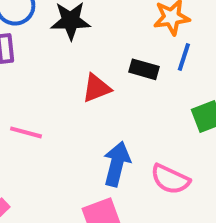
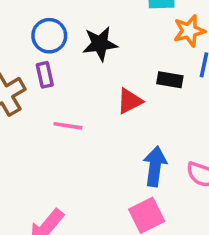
pink line: (26, 132) -> (68, 126), moved

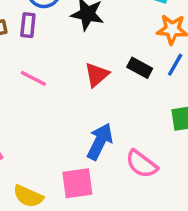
red triangle: (130, 101) -> (97, 75), turned -32

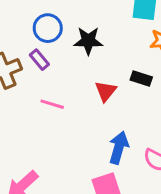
purple rectangle: (28, 25) -> (39, 60), turned -36

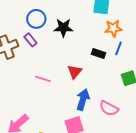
red triangle: (106, 91) -> (75, 72), moved
pink line: (52, 104) -> (43, 79), moved

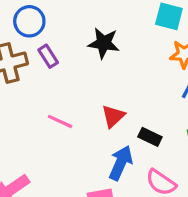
blue circle: (36, 19) -> (29, 21), moved
black rectangle: (99, 53) -> (150, 137), moved

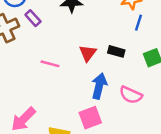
black rectangle: (150, 137) -> (116, 51), moved

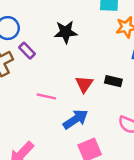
blue arrow: (99, 86) -> (76, 119), moved, turned 45

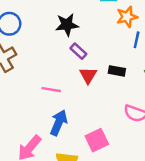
purple rectangle: (27, 51) -> (78, 51), moved
blue arrow: (76, 119) -> (59, 123), moved, turned -30

